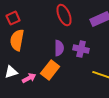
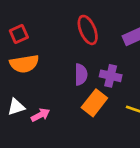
orange semicircle: (17, 40) -> (24, 64), turned -110
orange rectangle: (50, 70) -> (94, 103), moved

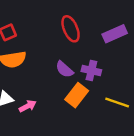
purple semicircle: (81, 74) -> (64, 69), turned 132

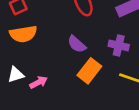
purple cross: (91, 71) -> (119, 45), moved

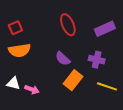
white triangle: (16, 75) -> (13, 83), turned 32
pink arrow: (39, 82) -> (32, 89), turned 48

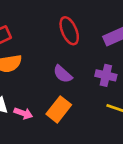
orange rectangle: (73, 80) -> (59, 109), moved

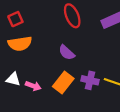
purple cross: (106, 75) -> (90, 80), moved

